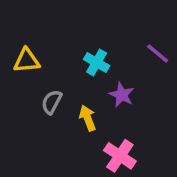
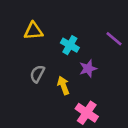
yellow triangle: (27, 61) -> (33, 31), moved
purple star: (122, 95) -> (88, 69), turned 30

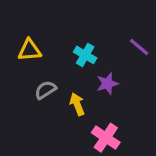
yellow triangle: (33, 31) -> (30, 50), moved
gray semicircle: (37, 74) -> (45, 90), turned 30

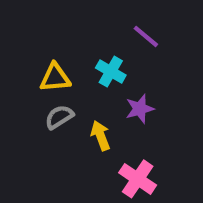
purple line: (139, 47) -> (146, 36), moved
yellow triangle: (30, 50) -> (55, 78), moved

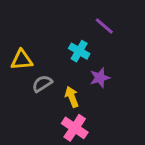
yellow triangle: (55, 78) -> (22, 60), moved
pink cross: (138, 179) -> (75, 128), moved

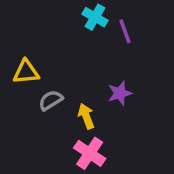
purple line: (104, 26) -> (125, 31), turned 30
cyan cross: (79, 51) -> (95, 17), moved

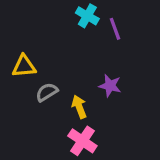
purple star: (120, 93) -> (110, 86), turned 30

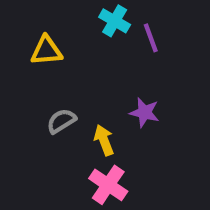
yellow triangle: (24, 66) -> (46, 51), moved

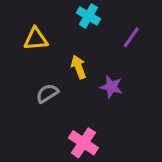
purple line: (151, 38) -> (131, 37), moved, turned 55
yellow arrow: (104, 140) -> (79, 67), moved

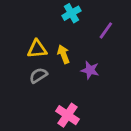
cyan cross: (88, 16) -> (71, 13), turned 30
yellow triangle: (36, 39) -> (37, 49), moved

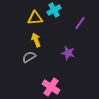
yellow triangle: (37, 49) -> (35, 18), moved
yellow arrow: (64, 54) -> (36, 40), moved

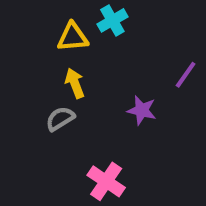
purple line: (80, 23) -> (186, 75), moved

